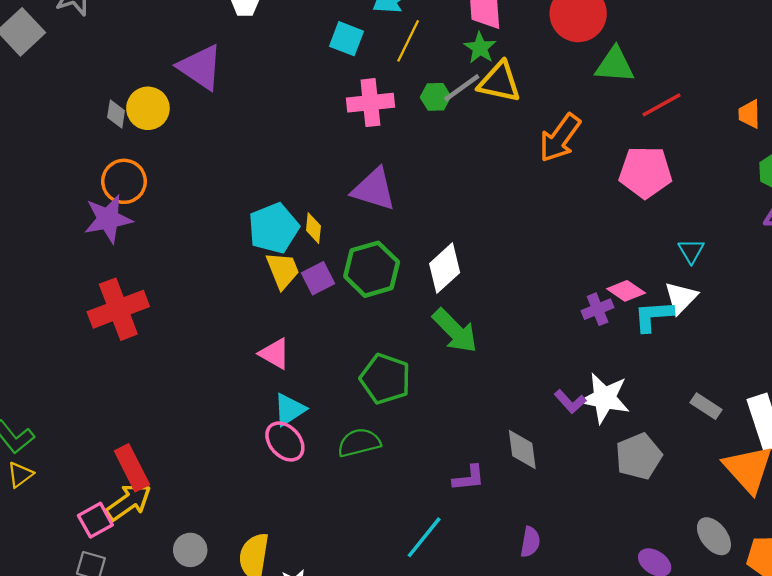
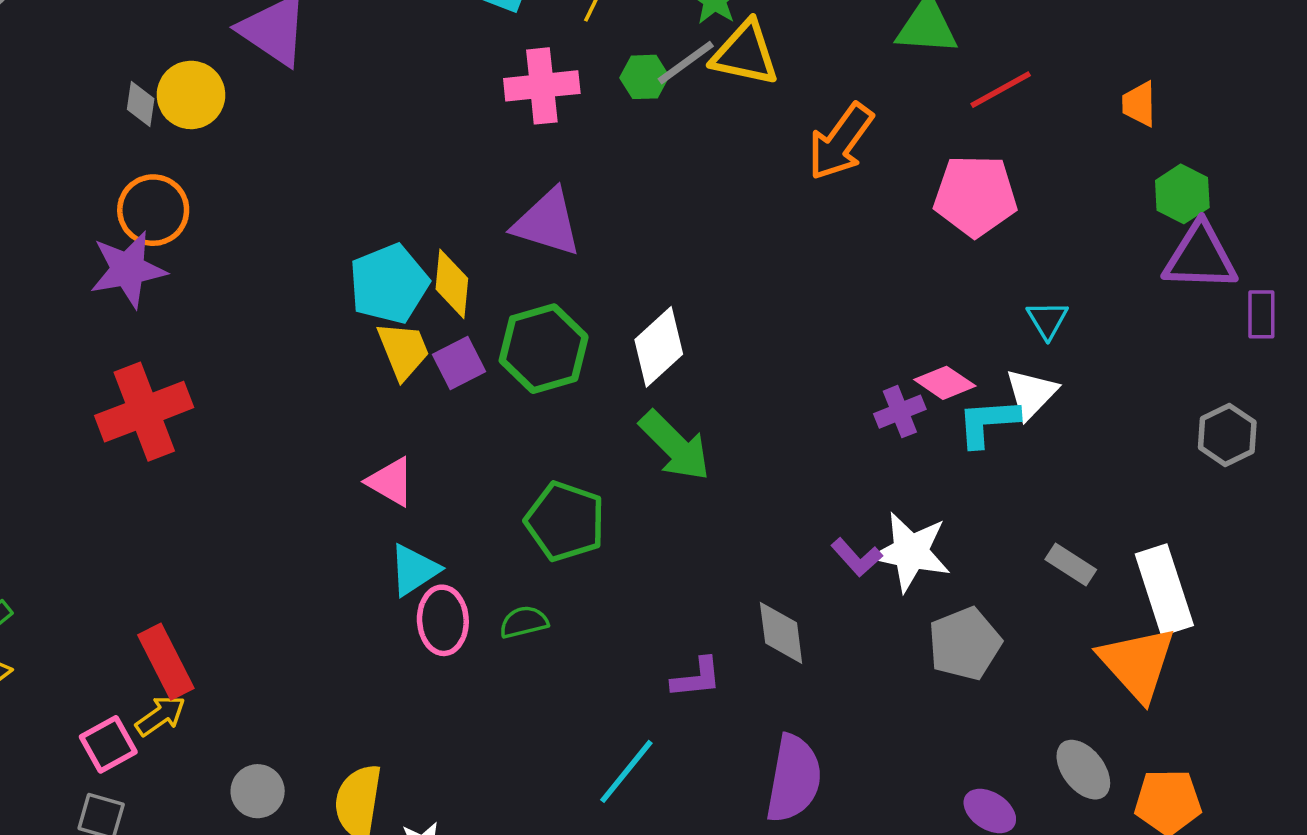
yellow diamond: (313, 228) -> (452, 284), size x1.4
pink ellipse: (285, 442) -> (443, 620), moved, turned 39
green semicircle: (359, 443) -> (524, 622), size x0.7
yellow arrow: (129, 502) -> (160, 716), size x0.7
purple semicircle: (530, 542) -> (794, 779), size x1.8

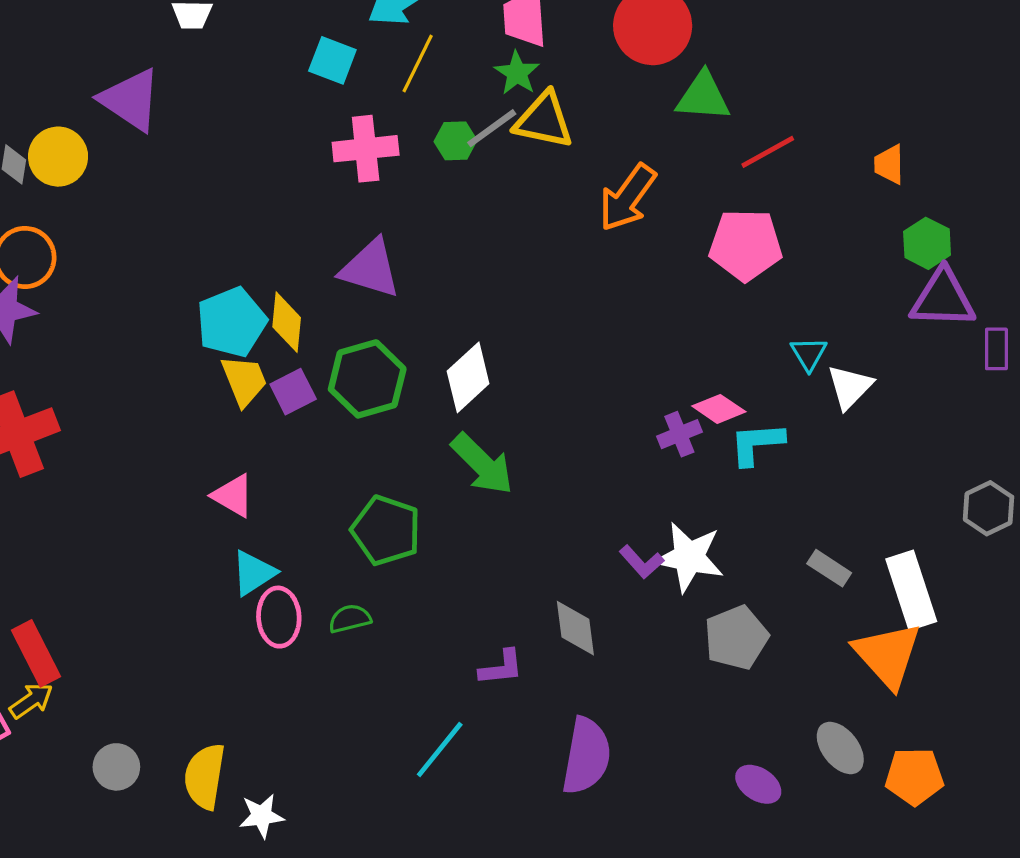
white triangle: (1031, 394) -> (850, 387), moved
gray hexagon: (1227, 435) -> (989, 508), moved

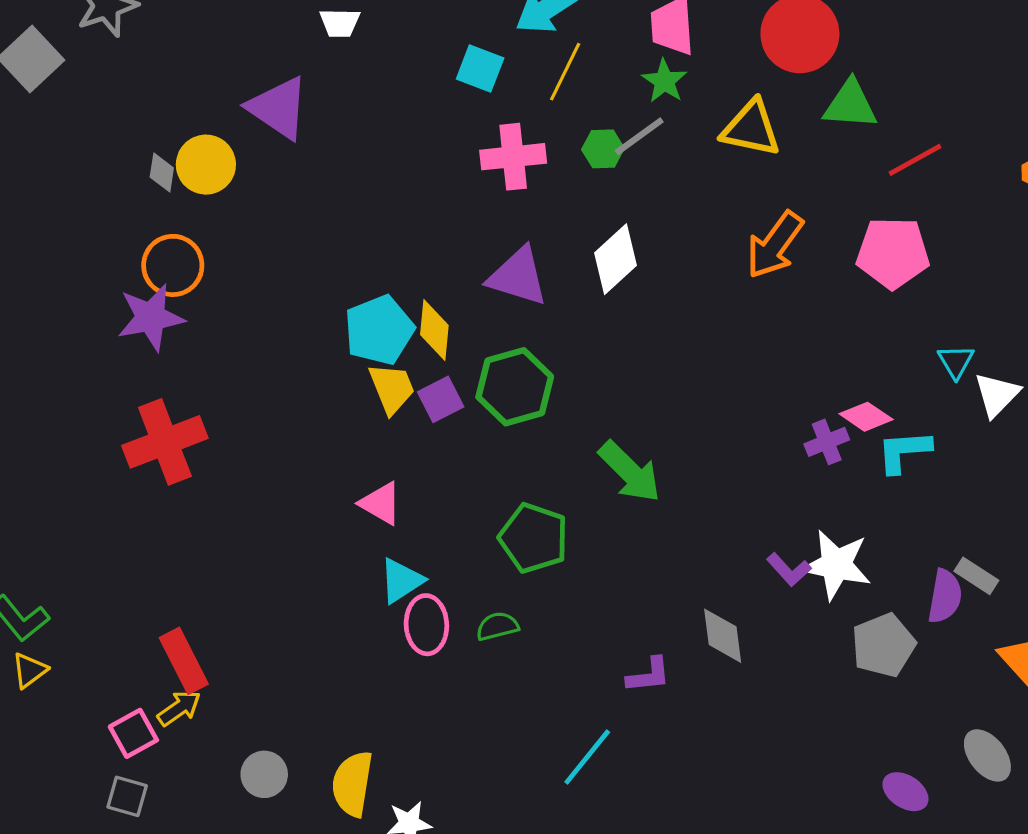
yellow triangle: (544, 120) -> (751, 128), moved
orange arrow: (627, 198) -> (775, 245), moved
white diamond: (468, 377) -> (616, 259), moved
purple semicircle: (586, 756) -> (945, 596), moved, size x0.7

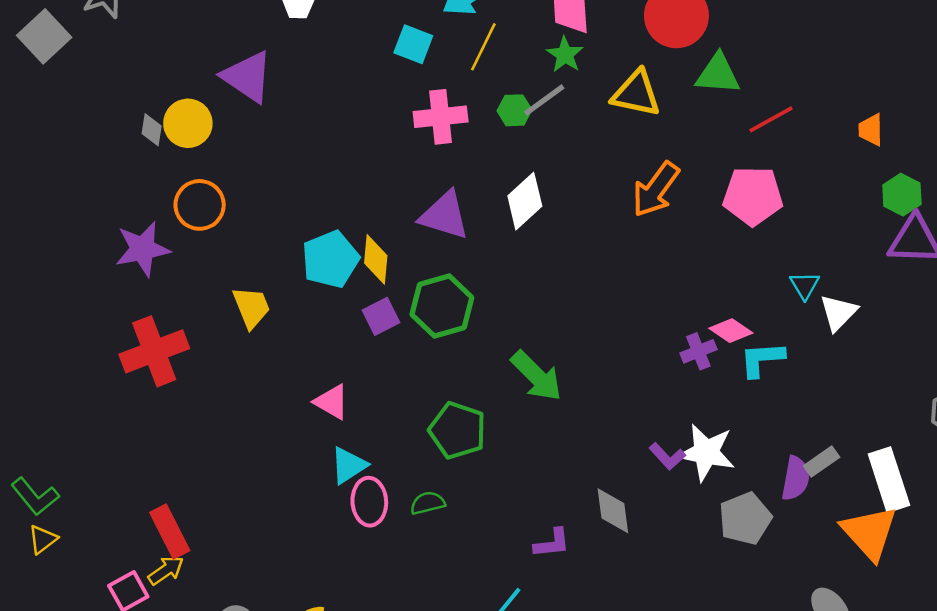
orange circle: (173, 265) -> (200, 205), moved
yellow trapezoid: (392, 388) -> (251, 307), moved
gray rectangle: (976, 576) -> (822, 462), turned -68

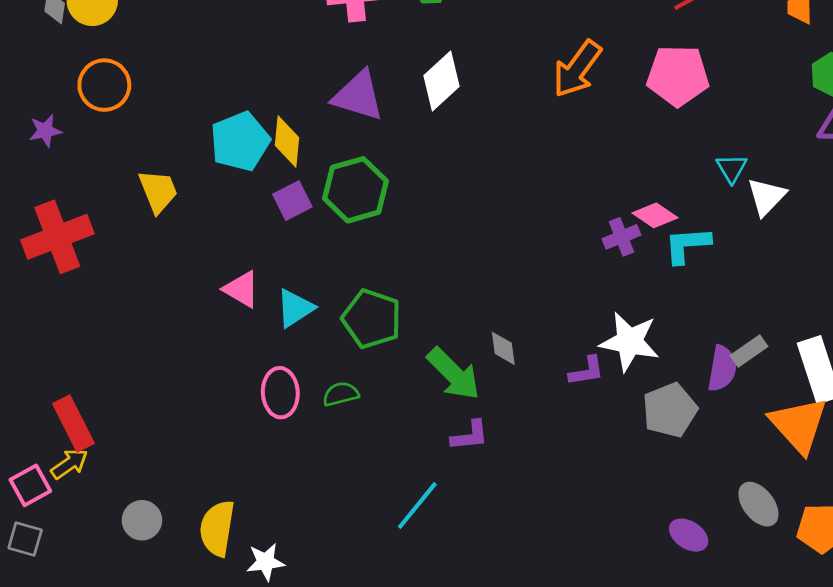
purple star: (143, 249) -> (45, 131), size x0.6
green arrow: (536, 376) -> (454, 374), moved
purple L-shape: (667, 456) -> (587, 371), moved, turned -57
cyan triangle: (349, 465) -> (295, 308), moved
gray diamond: (613, 511) -> (503, 348), moved, size x0.7

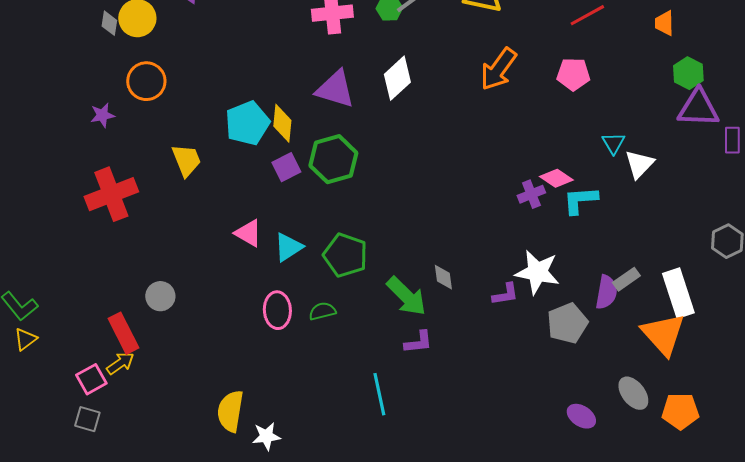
pink pentagon: (678, 76) -> (573, 74), size x0.7
cyan line: (417, 505) -> (379, 394), turned -51
gray circle: (142, 520) -> (160, 296), moved

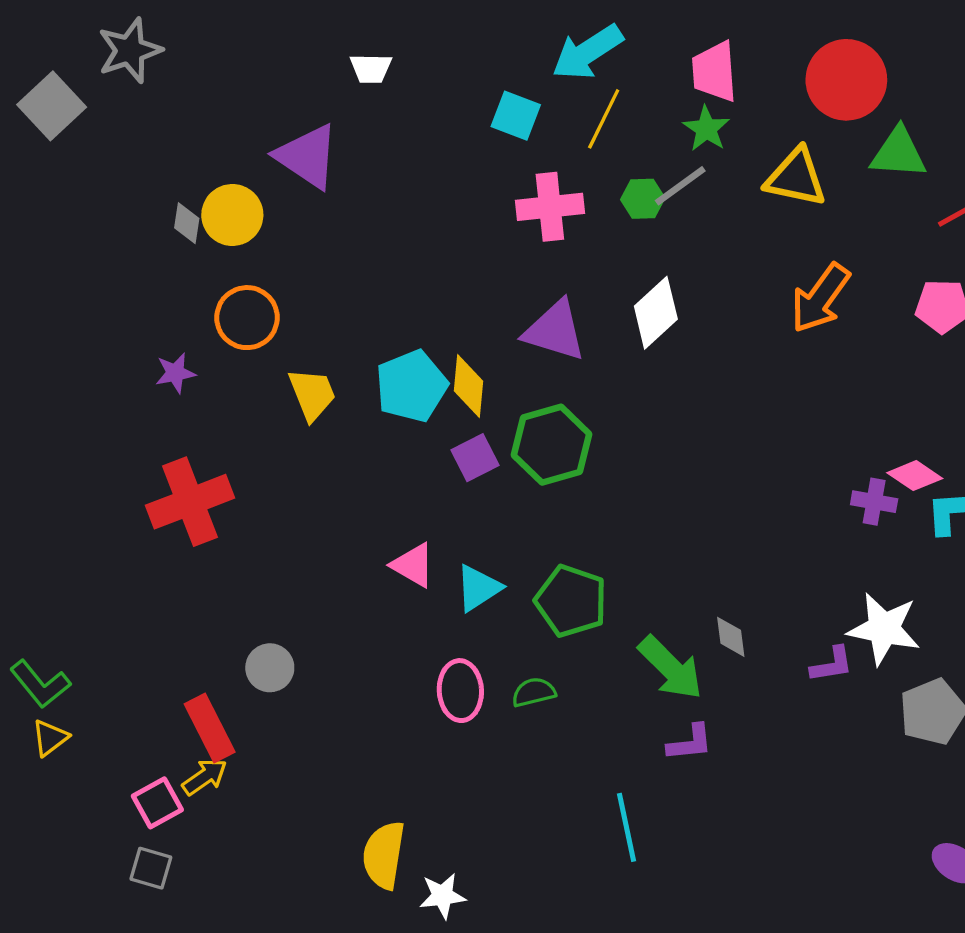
yellow trapezoid: (186, 160) -> (312, 394), moved
purple cross: (531, 194) -> (874, 502), turned 32

